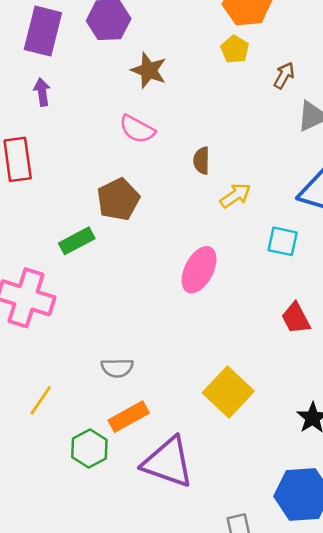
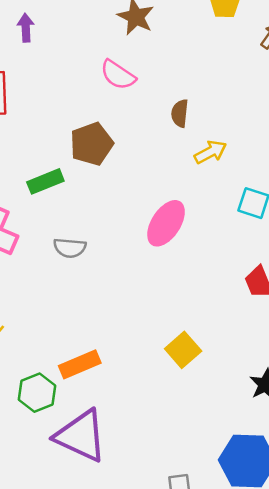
gray semicircle: (117, 368) -> (70, 248), moved
yellow square: (228, 392) -> (183, 350), size x0.7
purple triangle: (168, 462) -> (81, 436), moved

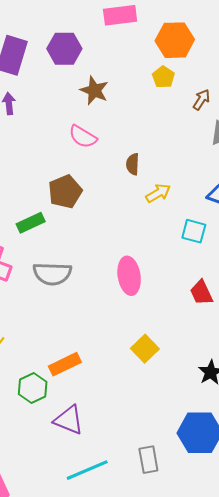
pink ellipse: (166, 223) -> (129, 276), moved, turned -39
gray semicircle: (70, 248) -> (52, 274), size x1.5
purple triangle: (81, 436) -> (69, 420), size x0.7

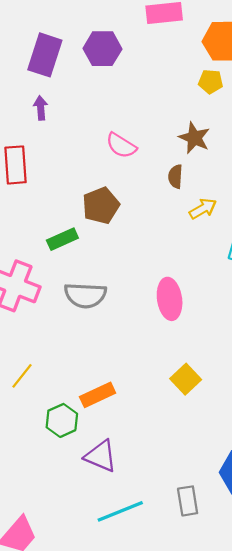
yellow pentagon: (163, 77) -> (211, 82), turned -30
brown star: (94, 91) -> (194, 138), moved

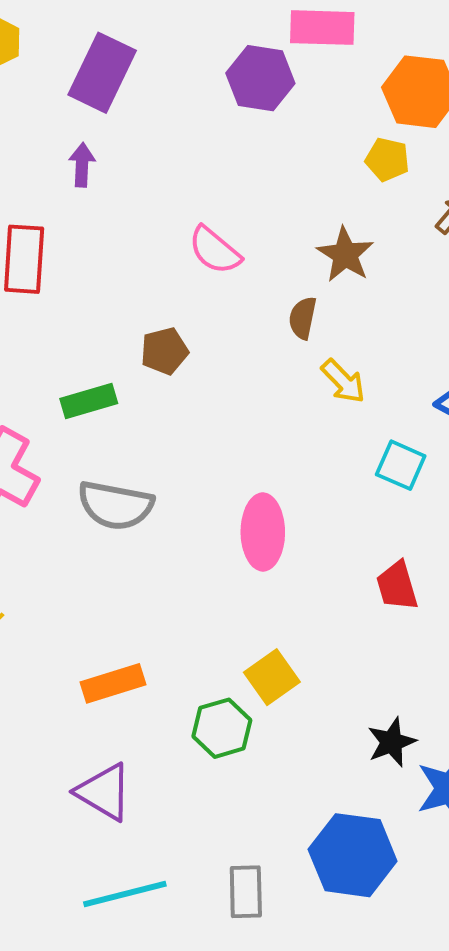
purple hexagon: (102, 49) -> (260, 78), moved
brown pentagon: (101, 205) -> (164, 351), size x0.7
yellow arrow: (203, 209) -> (343, 381), turned 68
green hexagon: (62, 420) -> (222, 728), moved

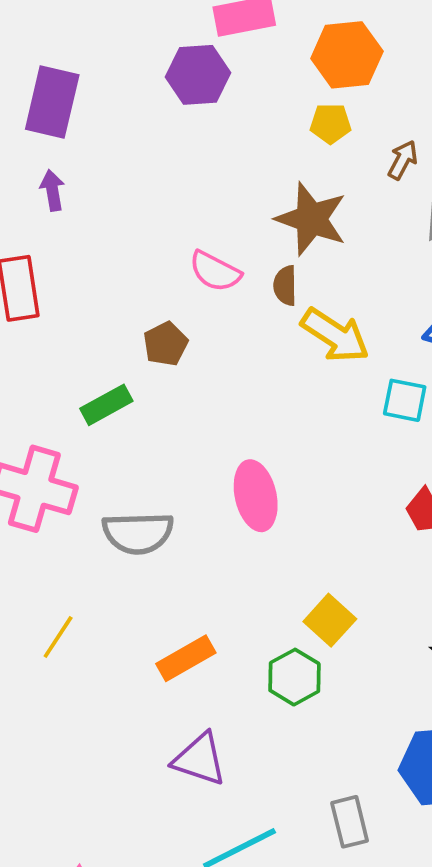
pink semicircle: (215, 250) -> (215, 271), moved
brown star: (345, 255) -> (311, 219), size x1.4
yellow arrow: (343, 381) -> (335, 335), size x1.5
gray semicircle: (115, 505) -> (138, 533), moved
pink ellipse: (263, 532) -> (256, 496), moved

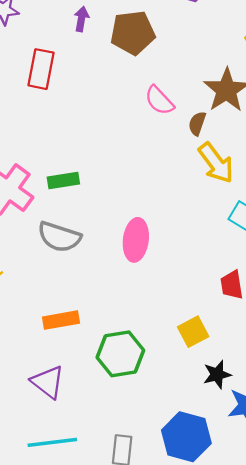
brown pentagon: (165, 344) -> (133, 33), moved, size x1.6
green rectangle: (106, 405) -> (63, 180), moved
yellow square: (330, 620) -> (193, 332), moved
green hexagon: (294, 677) -> (120, 354), size x1.4

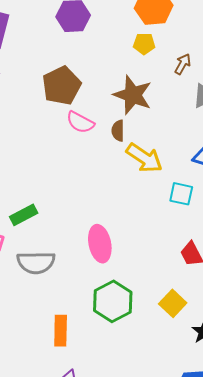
brown pentagon: (133, 33) -> (61, 86), moved
orange rectangle: (61, 320) -> (61, 331), turned -60
green hexagon: (120, 354) -> (113, 301), moved

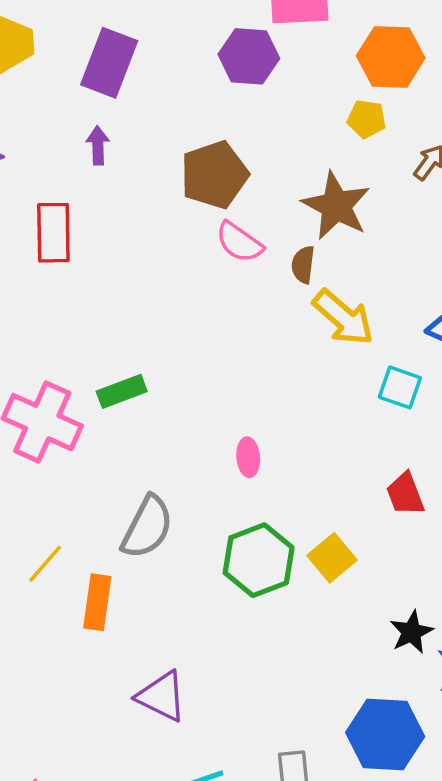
pink ellipse: (100, 244) -> (248, 457), size x0.6
gray semicircle: (36, 263) -> (147, 527), moved, turned -69
yellow square: (173, 303) -> (332, 558), moved
orange rectangle: (61, 331) -> (97, 602), moved

